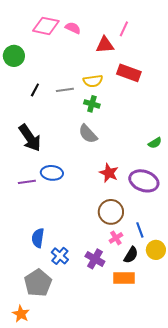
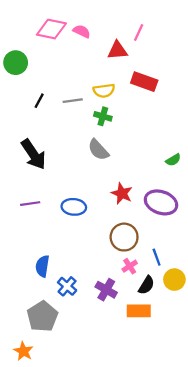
blue ellipse: (52, 173) -> (74, 207), moved

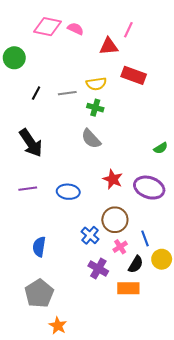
blue cross: (67, 286) -> (90, 235), moved
orange star: (23, 351) -> (58, 326), moved

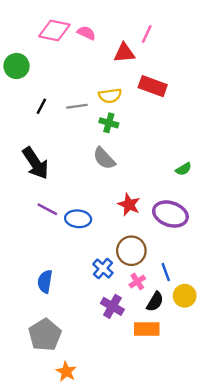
purple line: (28, 189) -> (47, 209), moved, turned 36

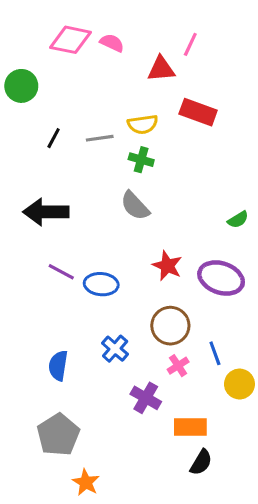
black arrow: (35, 163) -> (46, 212), turned 124
blue cross: (103, 268) -> (115, 349), moved
black semicircle: (155, 302) -> (201, 462), moved

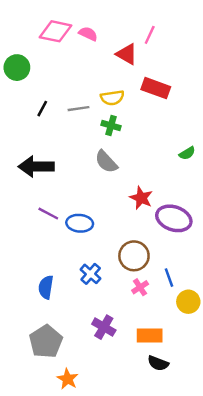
red triangle: (161, 69) -> (127, 54), turned 35
green semicircle: (238, 220) -> (187, 153), moved
red star: (167, 266) -> (141, 198), moved
purple cross: (146, 398) -> (104, 327), moved
black semicircle: (201, 462) -> (158, 363), turned 80

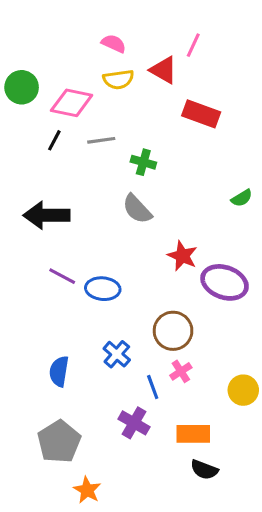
pink diamond: (56, 31) -> (72, 103), moved
yellow semicircle: (112, 98) -> (118, 79), moved
blue line: (169, 278) -> (153, 387), moved

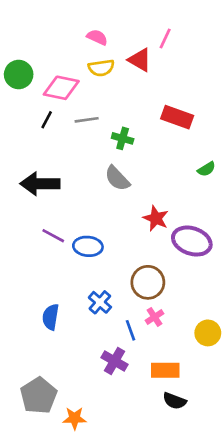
red rectangle: (201, 114) -> (177, 117), moved
gray pentagon: (59, 442) -> (39, 396), moved
orange star: (87, 490) -> (75, 418), turned -30

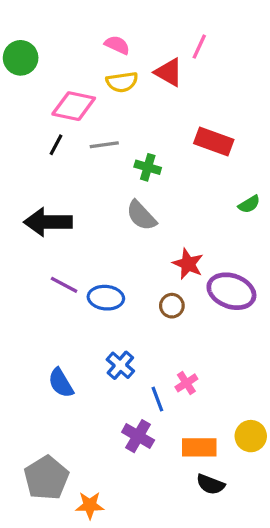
green circle: (19, 74) -> (21, 58), moved
brown circle: (148, 282) -> (172, 306), moved, size x0.6
blue semicircle: (51, 317) -> (61, 383), turned -40
yellow circle: (208, 333) -> (251, 436), moved

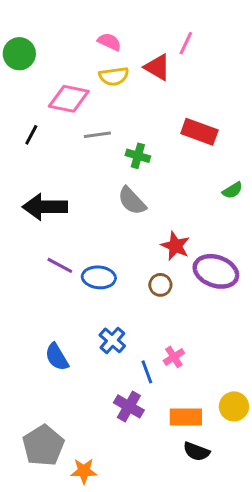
black line: (56, 145) -> (31, 135), moved

